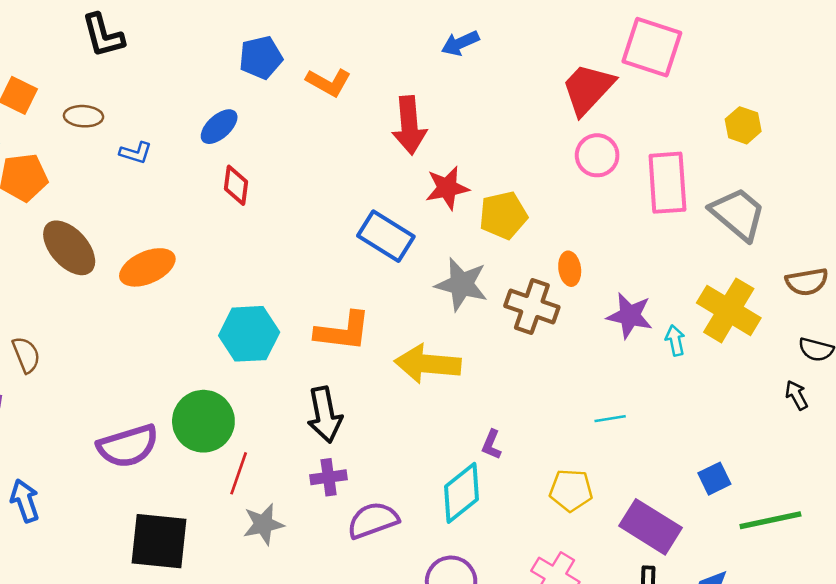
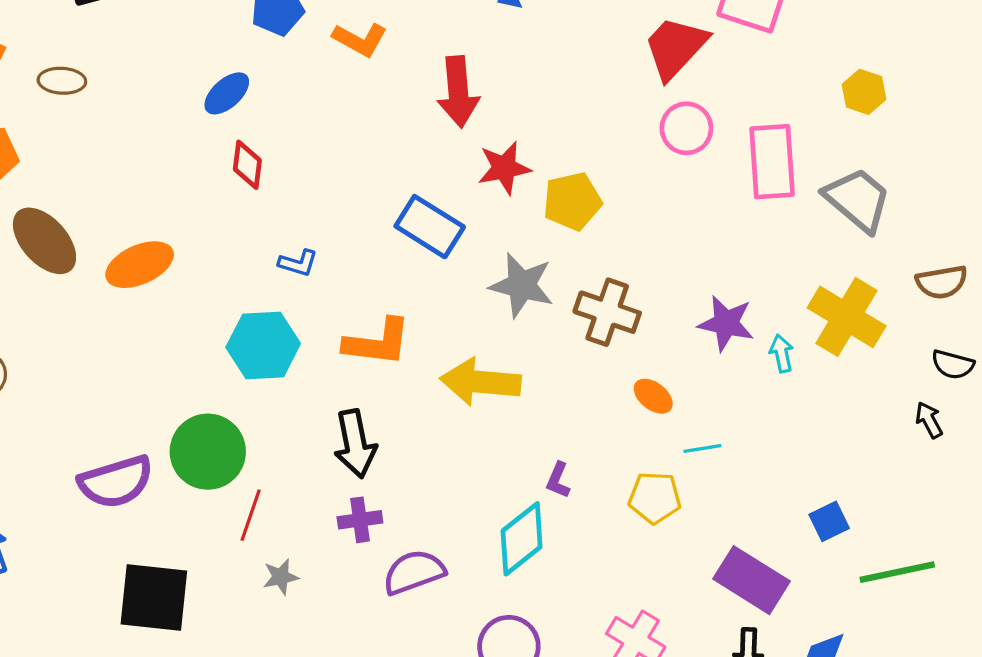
blue L-shape: (136, 153) -> (298, 263), moved
orange ellipse: (570, 269) -> (653, 396), moved, turned -44
yellow pentagon: (571, 490) -> (655, 498), moved
gray star: (263, 524) -> (281, 577), size x0.7

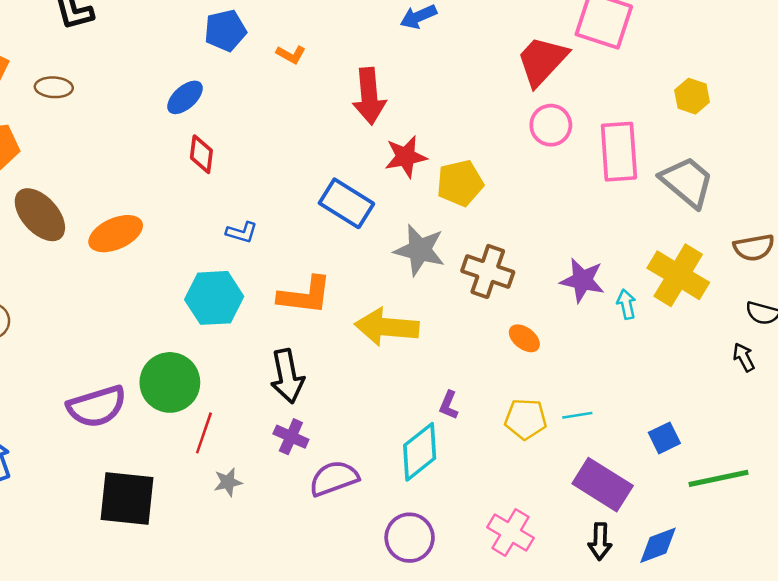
orange L-shape: (360, 40) -> (291, 55), size x0.7
cyan line: (702, 448) -> (577, 415), moved
purple cross: (360, 520) -> (291, 437), turned 32

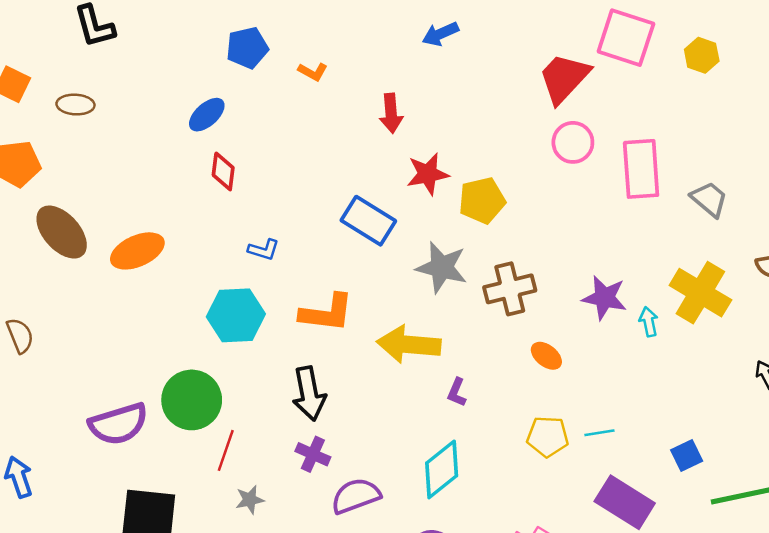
red arrow: (369, 96) -> (391, 113), size x0.7
yellow hexagon: (692, 96) -> (702, 55), moved
gray trapezoid: (687, 182) -> (709, 199), size x0.7
brown cross: (488, 271) -> (510, 289), turned -33
purple L-shape: (449, 405) -> (457, 392), moved

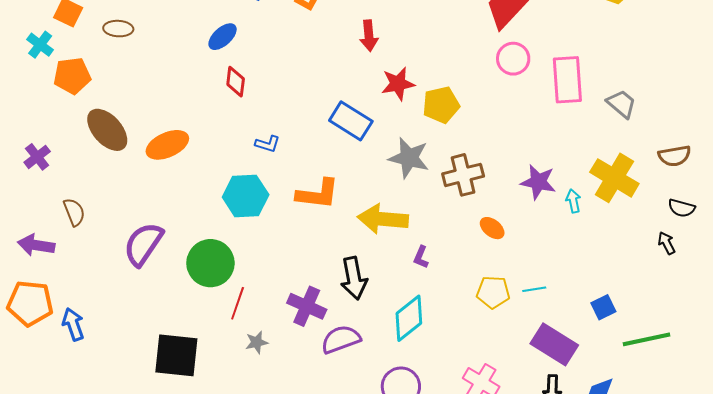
black arrow: (309, 394) -> (354, 278), moved
purple semicircle: (118, 424) -> (143, 244), moved, turned 141
purple cross: (313, 454) -> (307, 306), size x1.4

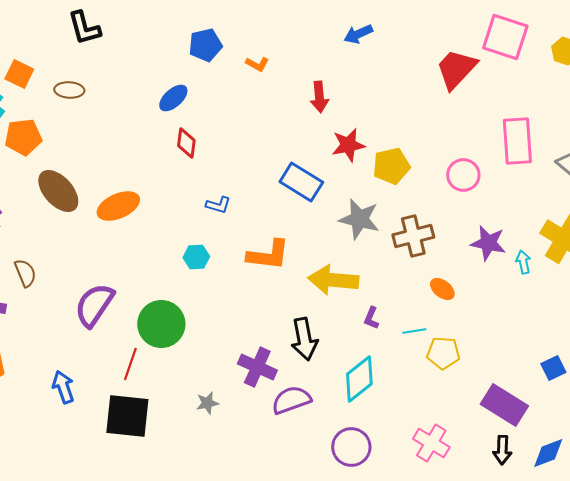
pink circle: (513, 59) -> (463, 175), moved
cyan hexagon: (246, 196) -> (196, 257), size x0.6
cyan line: (534, 289) -> (414, 331), moved
red line: (238, 303) -> (130, 364), moved
blue arrow: (73, 324) -> (63, 387), moved

